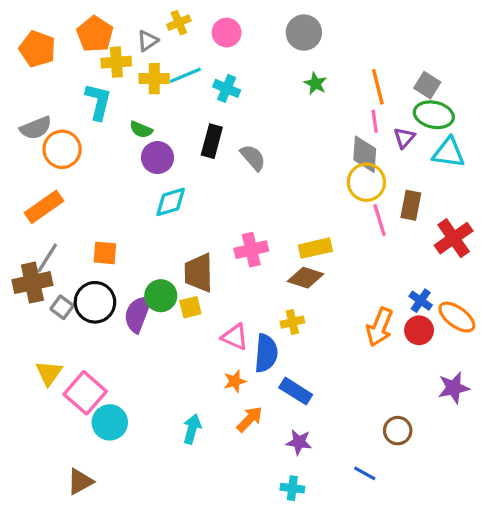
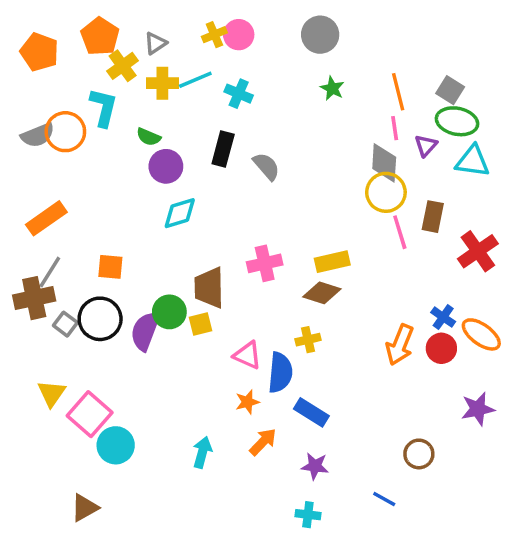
yellow cross: (179, 23) -> (214, 35), moved
yellow cross: (116, 62) -> (123, 66), turned -32
orange circle: (62, 149) -> (65, 132), moved

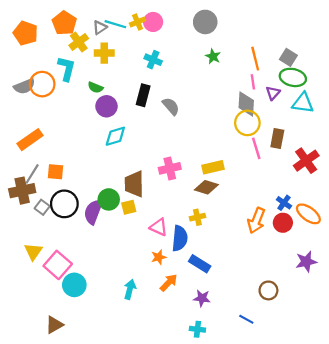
cyan line: (195, 80) -> (115, 24), moved, turned 40
orange square: (110, 267) -> (55, 172), moved

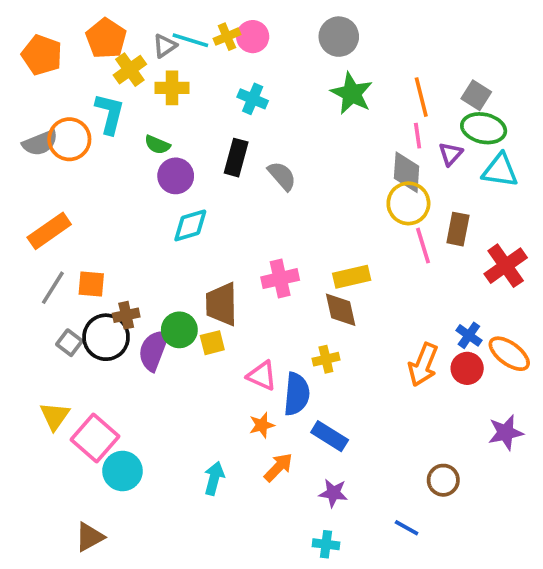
green star: (213, 56) -> (352, 93), size x1.6
brown diamond: (206, 187) -> (341, 310), turned 60
brown cross: (22, 191) -> (126, 315), moved, size x0.6

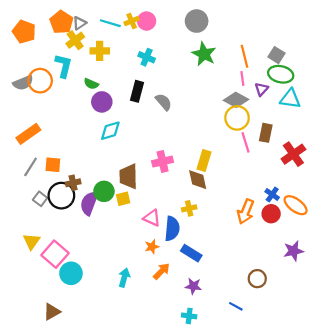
gray triangle: (165, 46) -> (79, 23), moved
gray diamond: (407, 172) -> (236, 100), turned -65
yellow rectangle: (352, 277) -> (204, 160), turned -60

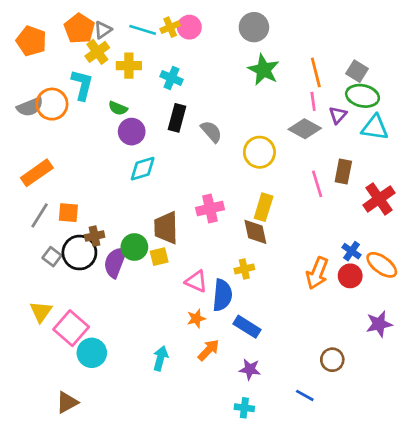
cyan cross: (147, 57) -> (171, 78), moved
yellow circle: (237, 118) -> (259, 152), moved

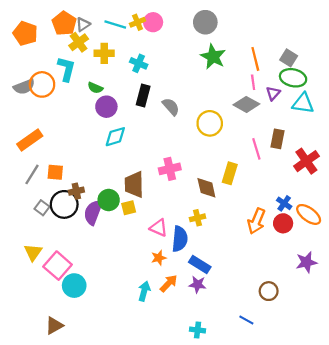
yellow rectangle: (264, 207) -> (230, 173), moved
cyan arrow: (161, 358) -> (144, 291), moved
purple star: (250, 369) -> (198, 284), moved

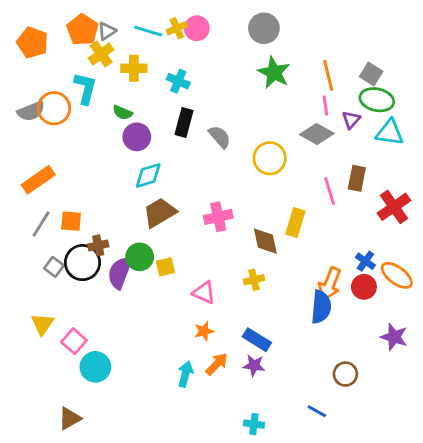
brown trapezoid: (134, 184) -> (160, 213), moved, turned 60
blue semicircle: (180, 239) -> (321, 307), moved
purple star: (306, 262) -> (394, 337), turned 30
pink square: (58, 266) -> (74, 341), size x0.7

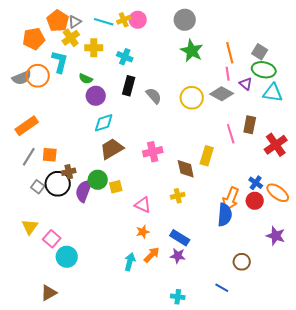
orange pentagon: (32, 43) -> (34, 39), moved, turned -30
purple triangle: (351, 120) -> (246, 84), turned -32
yellow circle: (270, 158) -> (192, 98), moved

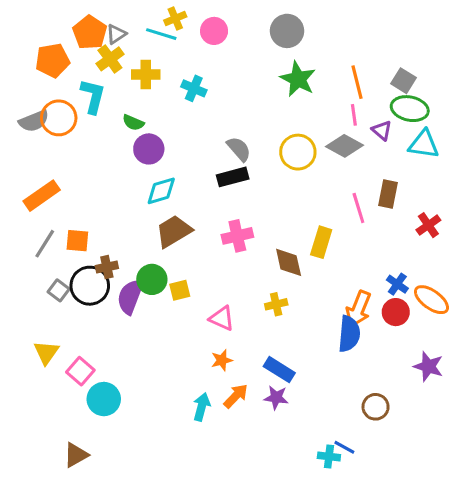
yellow cross: (124, 20) -> (175, 19), moved
black rectangle: (129, 86) -> (233, 177), moved, turned 60
red cross: (276, 145) -> (428, 225), size x0.7
cyan cross: (178, 297) -> (329, 457), moved

